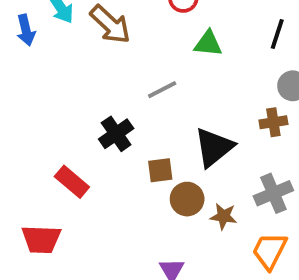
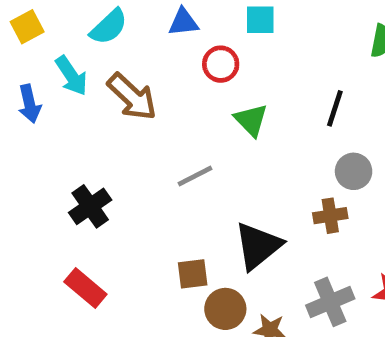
green triangle: (208, 44) -> (251, 120), turned 40
black cross: (116, 134) -> (90, 206), moved

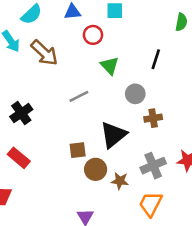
gray circle: (354, 171) -> (135, 94), moved

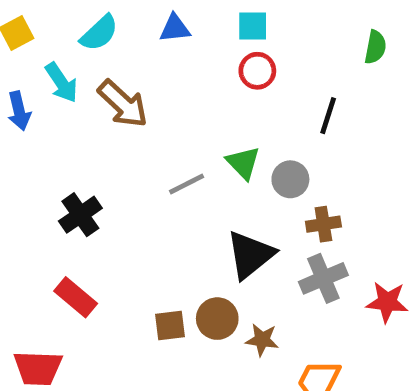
red circle: (93, 35) -> (257, 71), moved
green triangle: (110, 66) -> (243, 163), moved
brown square: (78, 150) -> (170, 326), moved
gray cross: (153, 166) -> (323, 278), moved

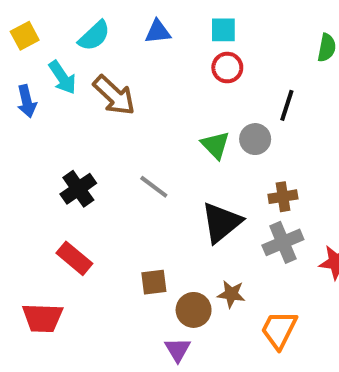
gray circle: (290, 179) -> (255, 139), moved
gray line: (187, 184) -> (154, 187), moved, turned 64
brown circle: (217, 319) -> (194, 310), moved

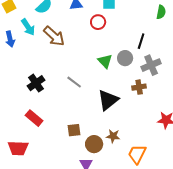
red circle: (227, 68) -> (98, 22), moved
gray cross: (283, 242) -> (151, 65), moved

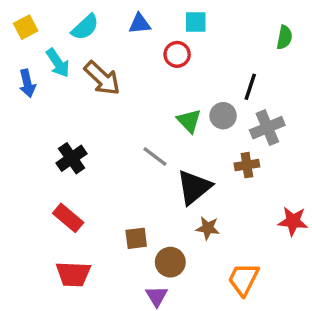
gray line: (74, 82) -> (155, 157), moved
brown star: (113, 136) -> (208, 228), moved
red trapezoid: (18, 148) -> (73, 274), moved

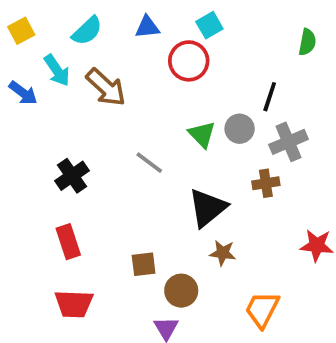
cyan square: (196, 22) -> (209, 25), turned -30
red circle: (177, 54) -> (189, 61), size x1.4
blue arrow: (27, 83) -> (23, 93), turned -40
gray line: (155, 157) -> (149, 163), moved
red rectangle: (68, 218) -> (68, 242), turned 32

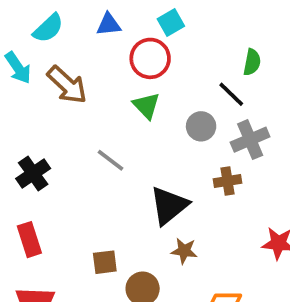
green semicircle: (307, 42) -> (252, 62), moved
black line: (270, 97) -> (231, 94), turned -64
green triangle: (202, 134) -> (146, 106), moved

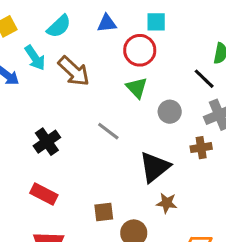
cyan square: (171, 23) -> (156, 22), turned 30
gray circle: (201, 126) -> (170, 112), moved
red rectangle: (29, 240) -> (44, 194), turned -45

